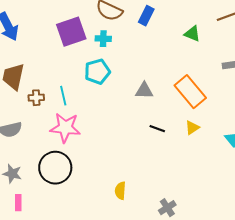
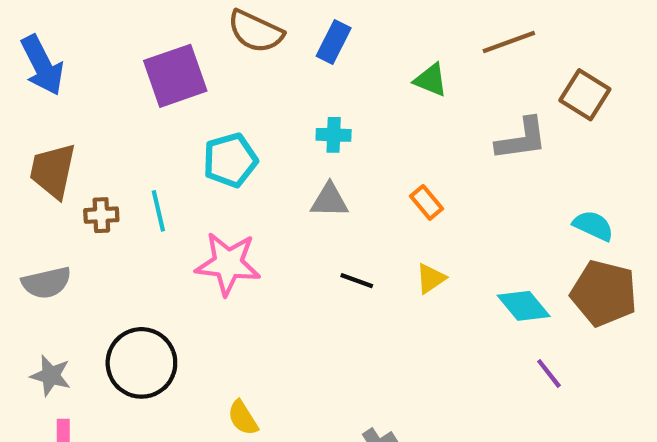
cyan cross: (103, 39) -> (334, 135), moved
orange rectangle: (190, 92) -> (426, 202), size x0.5
pink star: (65, 128) -> (228, 264), moved
yellow semicircle: (120, 191) -> (243, 418), moved, turned -36

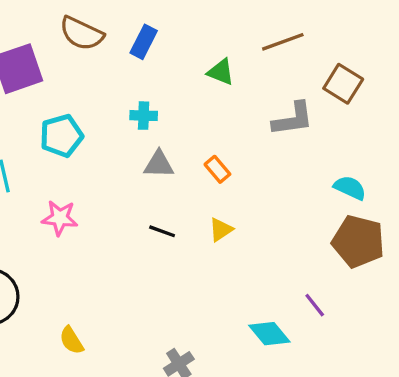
gray triangle: (329, 200) -> (159, 164), moved
pink star: (228, 264) -> (60, 218), size x0.7
cyan diamond: (524, 306) -> (269, 334), moved

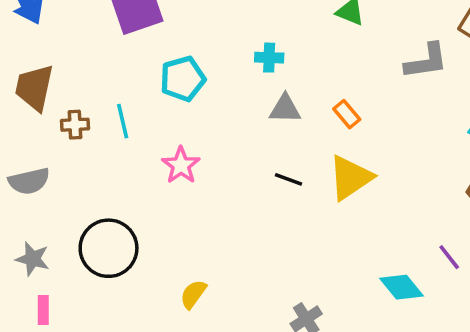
pink star: (60, 218) -> (181, 165), turned 30
yellow triangle: (221, 230) -> (350, 178), size x1.8
yellow semicircle: (72, 340) -> (193, 294), turned 68

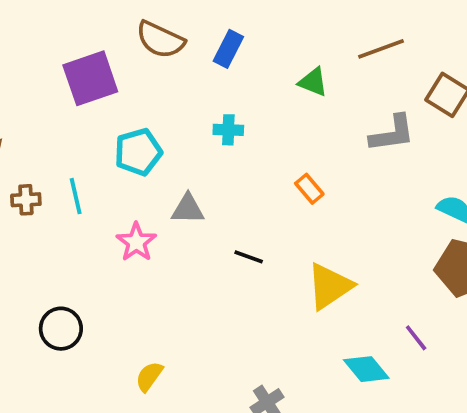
gray triangle: (285, 109) -> (188, 209), moved
yellow triangle: (350, 178) -> (330, 286), moved
black circle: (109, 248) -> (61, 329), size x0.7

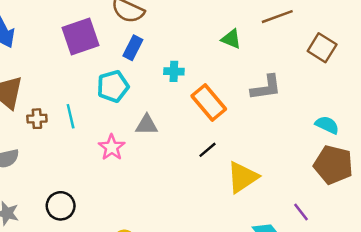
blue rectangle: (228, 49) -> (133, 48), moved
gray L-shape: (392, 134) -> (266, 88), moved
orange rectangle: (309, 189) -> (209, 102), moved, size x1.8
black line: (249, 257) -> (208, 150), moved, turned -60

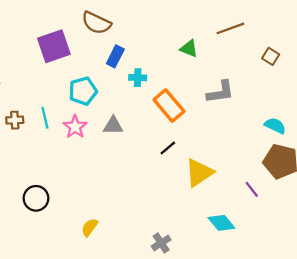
blue rectangle: (133, 48) -> (115, 56), moved
brown square: (322, 48) -> (271, 56), size x0.7
pink star: (112, 147) -> (75, 127), moved
purple line: (301, 212) -> (252, 189), moved

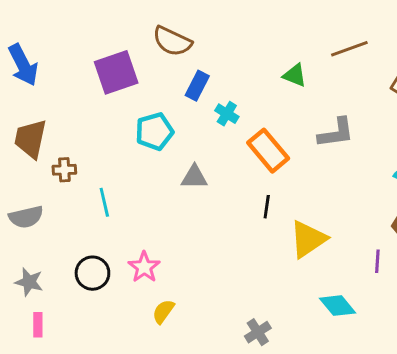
cyan cross: (138, 78) -> (227, 114), turned 30
cyan line: (45, 118) -> (104, 202), moved
pink star: (75, 127) -> (144, 267), moved
black line: (168, 148) -> (267, 207), turned -42
purple line: (252, 189) -> (377, 261), turned 42

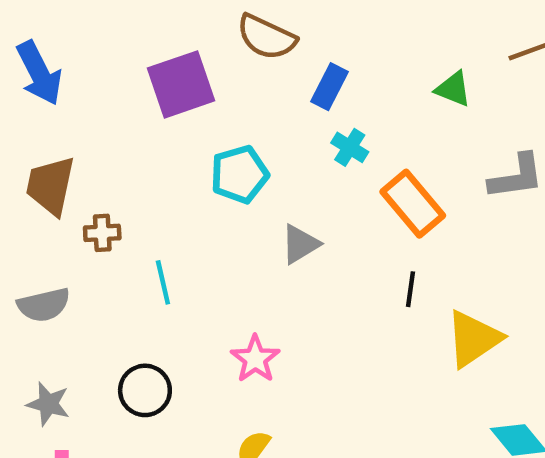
blue rectangle: (197, 86) -> (329, 87), moved
gray triangle: (194, 177) -> (300, 244), turned -32
pink star: (144, 267) -> (255, 359), moved

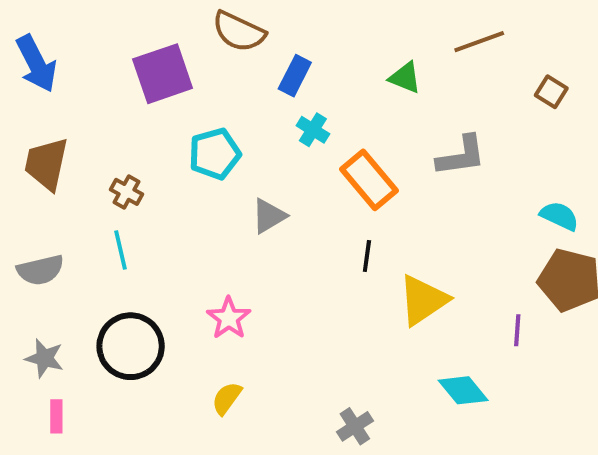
brown cross: (102, 233) -> (127, 192), moved, turned 32
cyan line: (163, 282) -> (121, 250), moved
black circle: (145, 390) -> (131, 346), size x1.4

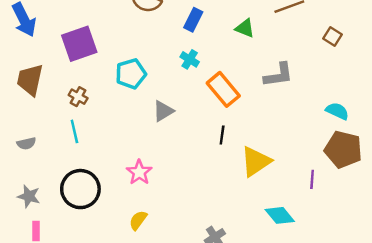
purple square: (163, 74) -> (79, 44), moved
blue rectangle: (295, 76) -> (193, 20), moved
gray semicircle: (40, 270) -> (26, 143), size x0.7

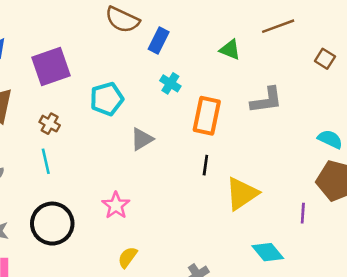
blue rectangle: (193, 20) -> (159, 40), moved
orange rectangle: (223, 89) -> (207, 116), turned 52
yellow semicircle: (138, 220) -> (128, 257), moved

